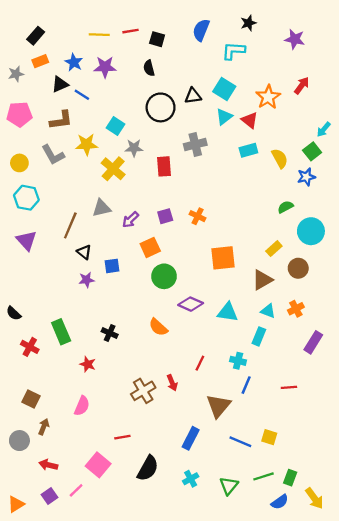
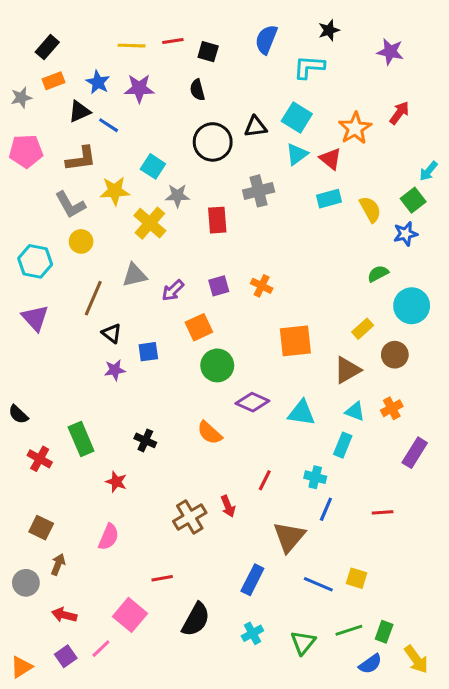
yellow circle: (19, 163) -> (81, 241), moved

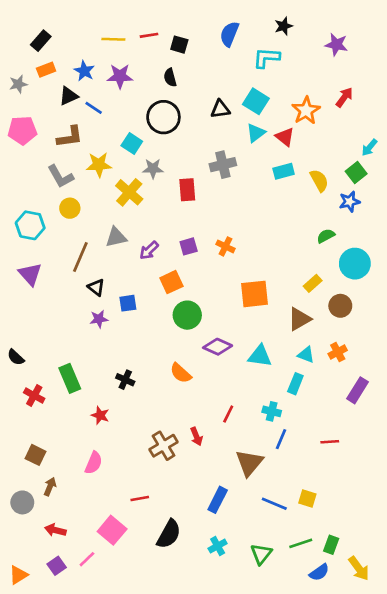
black circle: (213, 142) -> (163, 117), moved

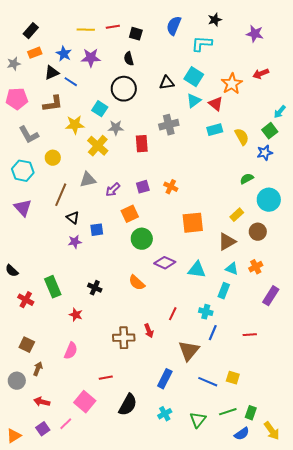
red arrow: (344, 97) -> (261, 74), turned -147
gray L-shape: (61, 176) -> (29, 135), moved
brown cross: (163, 446) -> (124, 338), turned 30

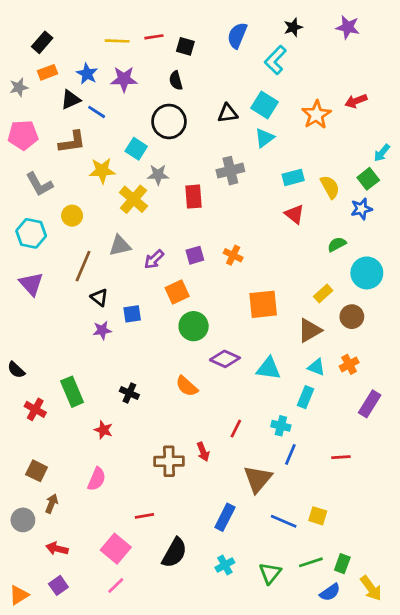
purple star: (255, 34) -> (348, 27), moved
cyan L-shape: (202, 44) -> (275, 60), turned -50
red triangle: (216, 104) -> (295, 214), moved
pink line: (66, 424) -> (116, 585), moved

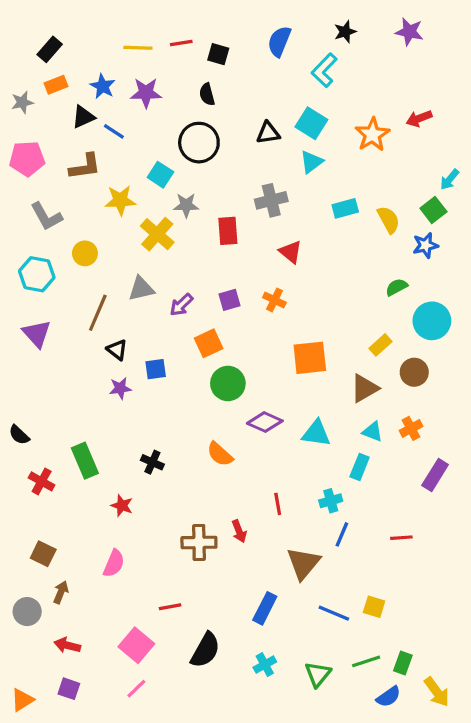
red triangle: (295, 214) -> (291, 252), moved
cyan cross: (281, 426) -> (331, 501), turned -30
red line: (236, 429) -> (278, 504), turned -36
purple square: (58, 585) -> (69, 689), turned -36

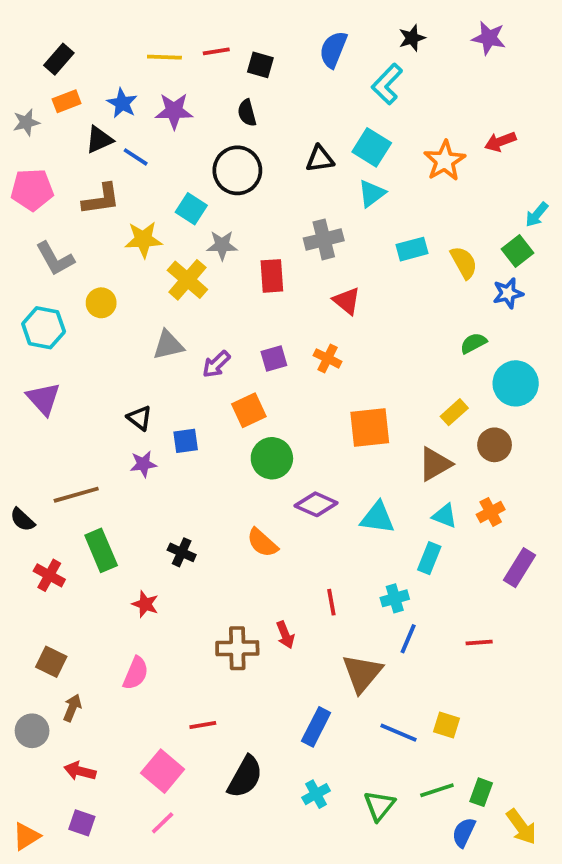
brown line: (98, 313) -> (76, 495), moved, turned 51
blue semicircle: (389, 697) -> (464, 832), turned 150

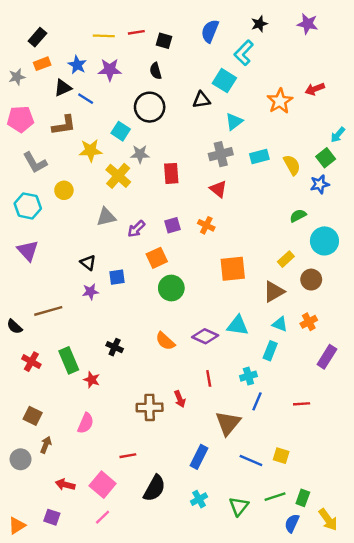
cyan square: (372, 147) -> (224, 81), moved
gray cross: (324, 239) -> (221, 154), moved
purple diamond: (316, 504) -> (205, 336), moved
green rectangle: (101, 550) -> (69, 360), moved
red arrow: (80, 771) -> (65, 485), moved

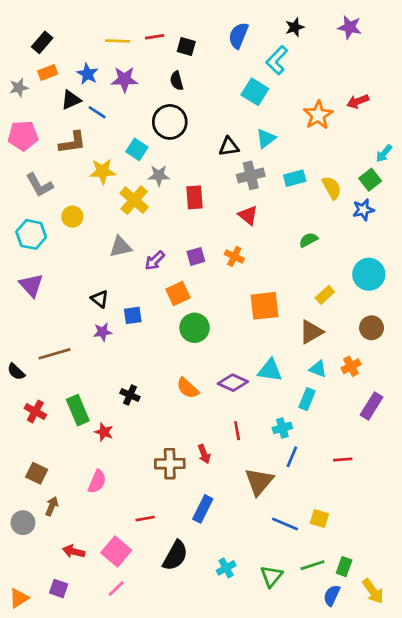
black triangle: (201, 100) -> (229, 147), moved
green semicircle: (298, 216) -> (308, 240), moved
brown circle: (311, 280) -> (372, 328), moved
blue rectangle: (199, 457) -> (203, 509), moved

